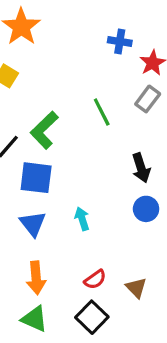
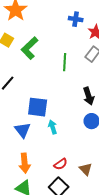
green line: (102, 112) -> (65, 62), turned 30
green L-shape: (44, 130) -> (30, 48), moved
blue square: (36, 178) -> (38, 107), moved

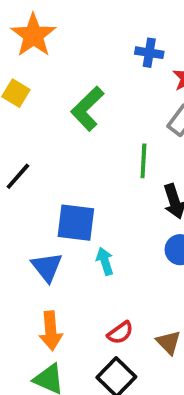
green L-shape: (30, 48) -> (87, 109), moved
green line: (65, 62) -> (143, 161), moved

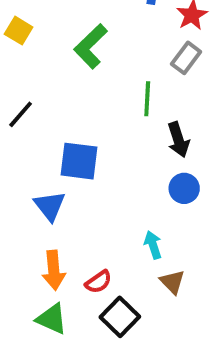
cyan arrow: (105, 261) -> (153, 245), moved
red semicircle: (120, 333) -> (98, 282), moved

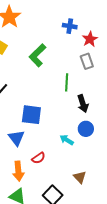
gray rectangle: (186, 58) -> (87, 61), turned -56
cyan arrow: (153, 245) -> (67, 140), moved, turned -40
red semicircle: (98, 282) -> (39, 158), moved

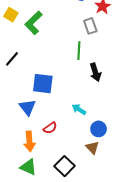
green L-shape: (37, 55) -> (34, 23), moved
gray rectangle: (87, 61) -> (90, 26), moved
blue circle: (86, 129) -> (99, 129), moved

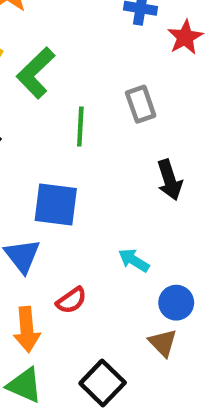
gray rectangle: (90, 26) -> (141, 104), moved
green line: (79, 51) -> (80, 126), moved

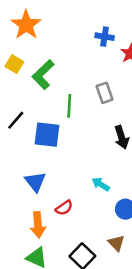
blue square: (56, 205) -> (47, 135), moved
brown triangle: (163, 343) -> (116, 243), moved

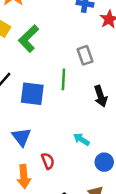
green line: (69, 106) -> (63, 79), moved
red semicircle: (64, 208) -> (48, 161), turned -77

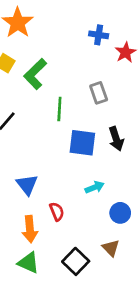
green line: (63, 79) -> (59, 109), moved
blue square: (32, 94) -> (82, 143), moved
cyan arrow: (81, 139) -> (95, 187), turned 126

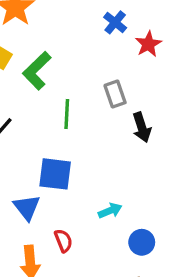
blue cross: (99, 35) -> (115, 22), turned 30
black arrow: (116, 139) -> (142, 127), moved
blue square: (82, 143) -> (55, 174), moved

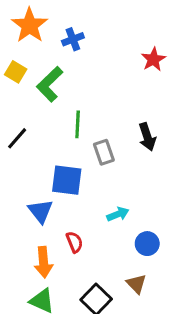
blue cross: (115, 22) -> (73, 39), moved, turned 30
gray rectangle: (115, 94) -> (104, 152), moved

